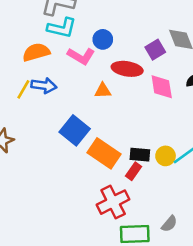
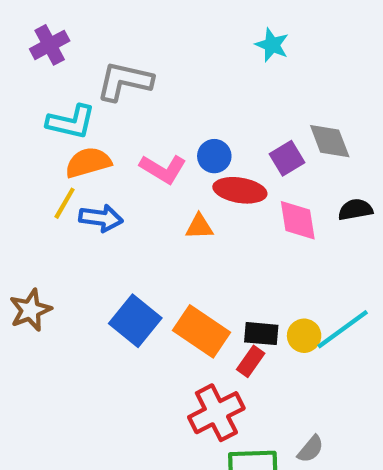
cyan L-shape: (62, 28) -> (71, 122), moved
blue circle: (103, 39) -> (214, 156), moved
yellow line: (23, 89) -> (65, 203), moved
blue square: (75, 130) -> (135, 321), moved

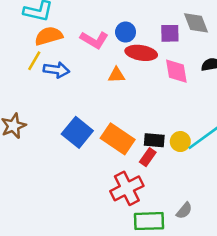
purple square: (287, 158) -> (170, 33), turned 30

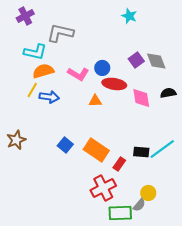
purple square: (170, 33) -> (136, 60), moved, turned -35
blue square: (77, 132) -> (65, 145), size x0.7
black rectangle: (154, 140) -> (141, 152), moved
yellow circle: (180, 142) -> (148, 193), moved
gray semicircle: (184, 211) -> (139, 205), moved

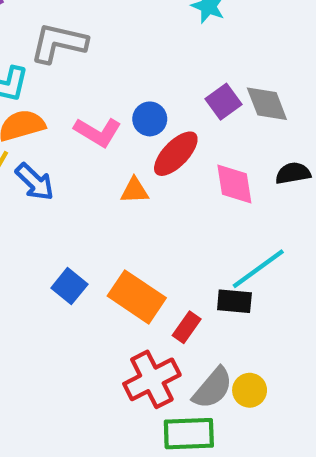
red ellipse: (114, 84) -> (176, 154), turned -55
blue arrow: (49, 97) -> (35, 182), turned 36
cyan line: (162, 149) -> (258, 269), moved
gray semicircle: (139, 205) -> (213, 388), moved, size x1.5

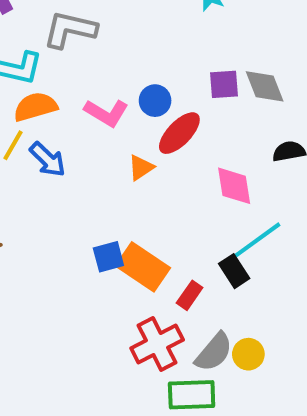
purple square: (224, 102) -> (224, 84), turned 32
pink diamond: (234, 184) -> (234, 186), moved
orange triangle: (135, 191) -> (141, 168), turned -32
blue square: (69, 286) -> (108, 257), moved, turned 36
black rectangle: (234, 301) -> (234, 271), turned 52

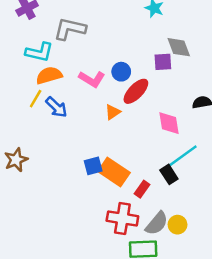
gray diamond: (265, 86) -> (179, 47), moved
red cross: (157, 344) -> (122, 219), turned 36

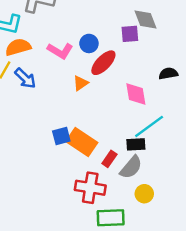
black rectangle: (169, 174) -> (136, 144), turned -60
gray semicircle: (157, 223) -> (131, 167), moved

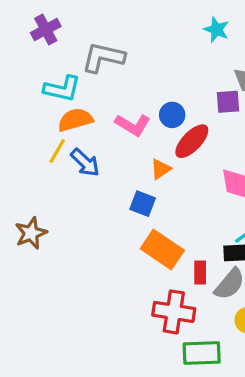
blue square: (61, 136) -> (143, 204), moved, turned 36
red rectangle: (109, 159) -> (200, 273), turned -35

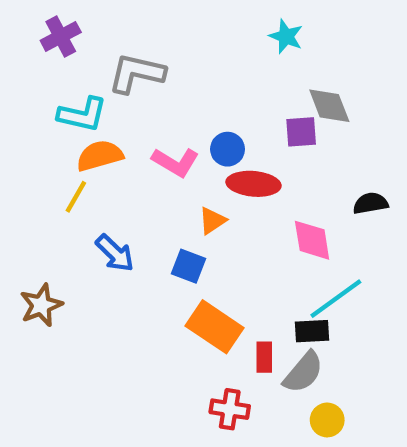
red ellipse: (192, 141) -> (254, 184), turned 51
blue arrow: (85, 163) -> (115, 253), moved
red cross: (174, 312) -> (230, 409), size x0.7

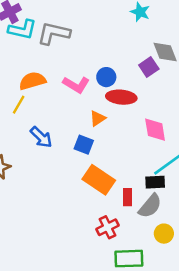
cyan L-shape: (82, 114) -> (22, 29), moved
purple square: (301, 132) -> (149, 67), turned -30
red cross: (230, 409) -> (108, 227), turned -35

